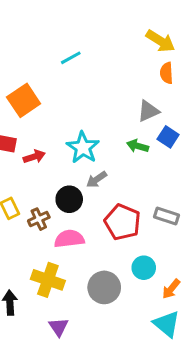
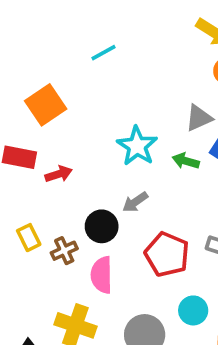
cyan star: (83, 148) -> (137, 146), moved
pink semicircle: (69, 239) -> (102, 275), turned -84

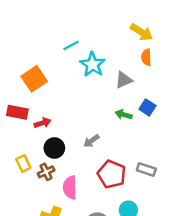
gray triangle: (199, 118) -> (124, 80), moved
cyan star: (137, 146) -> (93, 64), moved
black circle: (102, 226) -> (54, 148), moved

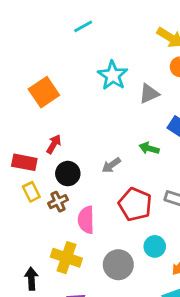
cyan line: (71, 45) -> (83, 26), moved
red rectangle: (17, 112) -> (24, 162), moved
green arrow: (124, 115) -> (149, 148), moved
red arrow: (42, 123) -> (54, 144), turned -42

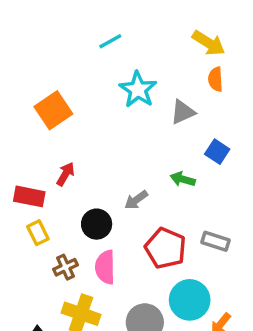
cyan line: (83, 26) -> (110, 41), moved
black circle: (68, 174) -> (97, 224), moved
brown cross: (58, 202) -> (65, 267), moved
cyan circle: (155, 246) -> (190, 300), size x1.5

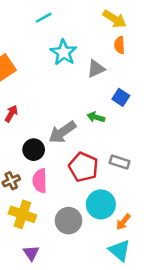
gray arrow: (136, 200) -> (62, 132), size x1.6

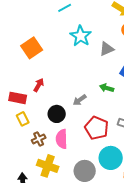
gray arrow: (62, 132) -> (80, 100), size x0.6

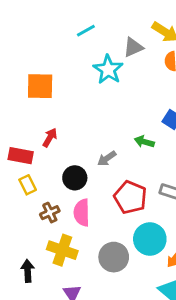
orange square: (32, 48) -> (40, 86), turned 35
gray triangle: (107, 49) -> (133, 47), moved

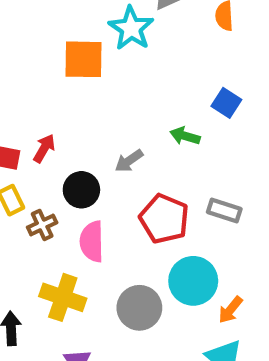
orange square: (40, 86) -> (83, 59), moved
red arrow: (50, 138) -> (44, 148), moved
brown cross: (50, 213) -> (42, 225), moved

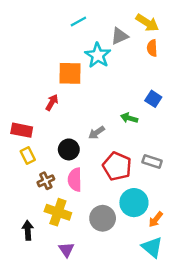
red arrow: (44, 148) -> (52, 102), moved
brown cross: (42, 225) -> (46, 181), moved

